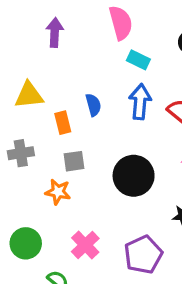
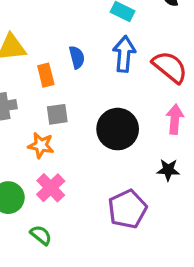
pink cross: (85, 245) -> (51, 188), moved

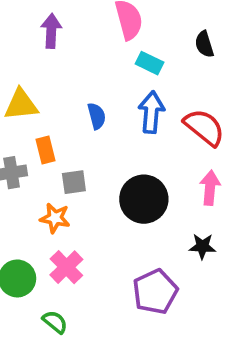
orange rectangle: (46, 75) -> (46, 150), moved

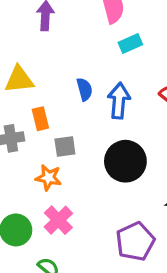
cyan rectangle: (149, 63) -> (130, 43), turned -50
blue arrow: (151, 112) -> (119, 101), moved

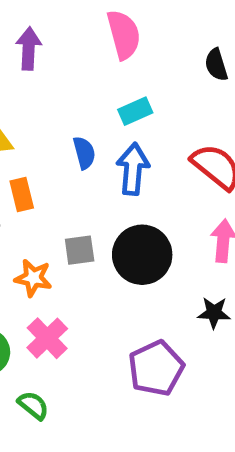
cyan rectangle: (130, 43) -> (135, 111), moved
gray square: (65, 147) -> (80, 250), moved

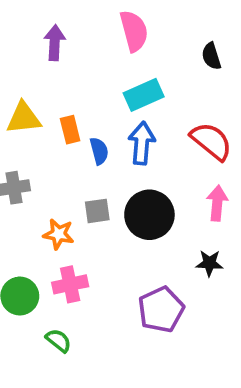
cyan rectangle: (135, 111) -> (144, 95), size x1.4
blue semicircle: (84, 153) -> (99, 151), moved
orange rectangle: (22, 194) -> (70, 130), moved
pink cross: (47, 338) -> (70, 284), turned 32

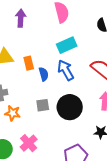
blue arrow: (142, 143) -> (66, 70), turned -35
orange star: (58, 234) -> (13, 113), moved
pink cross: (70, 284) -> (29, 143), turned -30

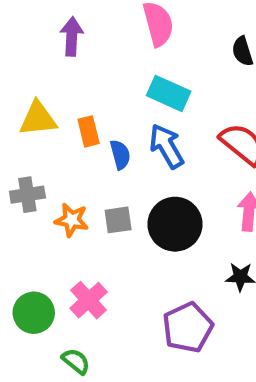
cyan rectangle: (67, 45) -> (169, 93), turned 48
orange star: (13, 113) -> (72, 220), moved

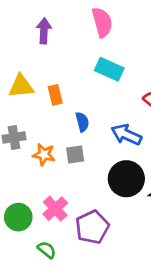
blue arrow: (167, 146) -> (126, 135), moved, turned -36
blue semicircle: (120, 155) -> (82, 122), moved
black circle: (175, 224) -> (126, 179), moved
purple pentagon: (188, 327) -> (92, 227), moved

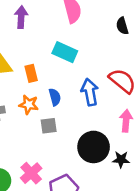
cyan rectangle: (109, 69) -> (65, 52), moved
blue arrow: (126, 135) -> (90, 92), moved, turned 55
orange star: (44, 155) -> (29, 105), moved

